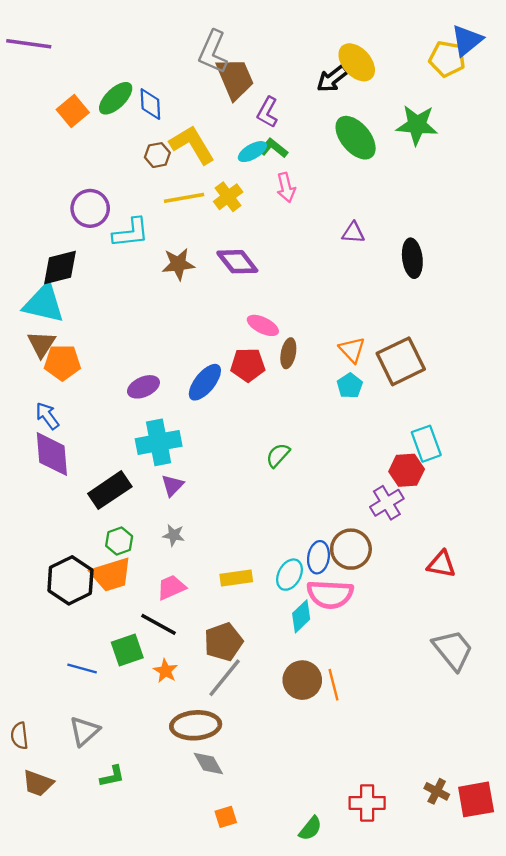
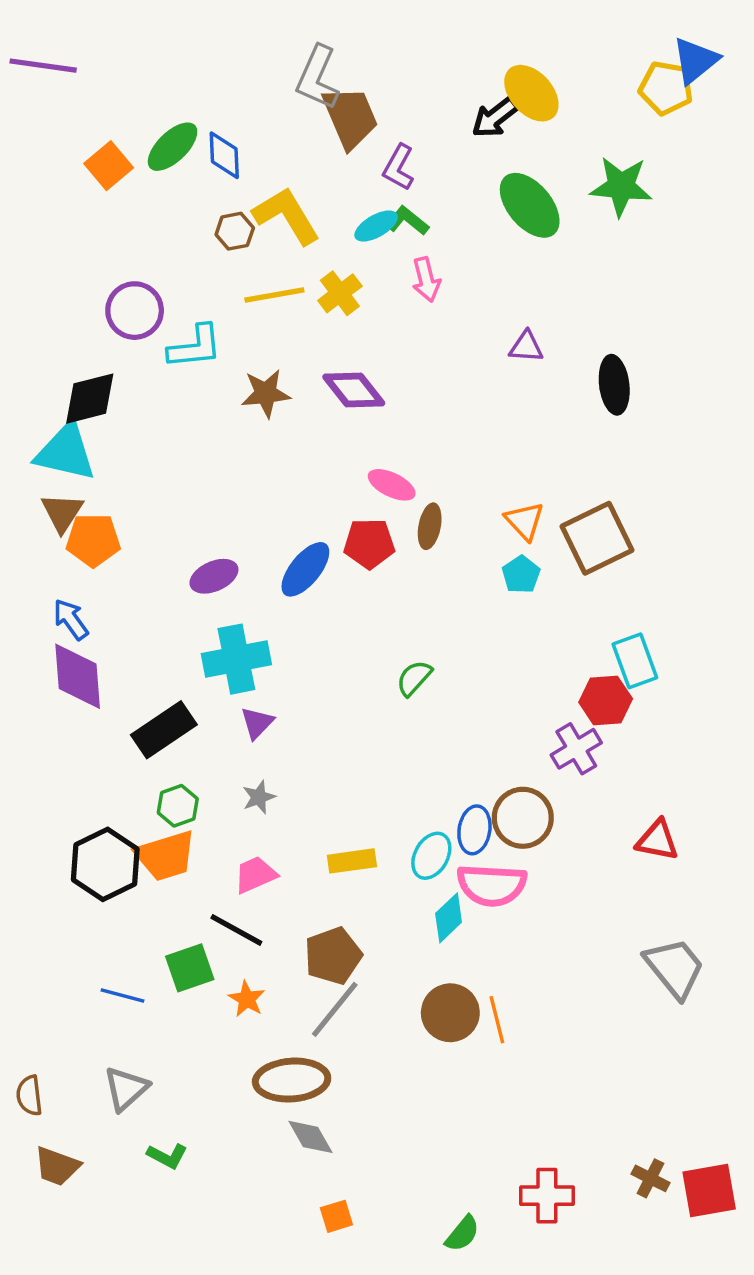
gray star: (174, 535) -> (259, 797), turned -30
green L-shape: (112, 776) -> (167, 1156), turned 40

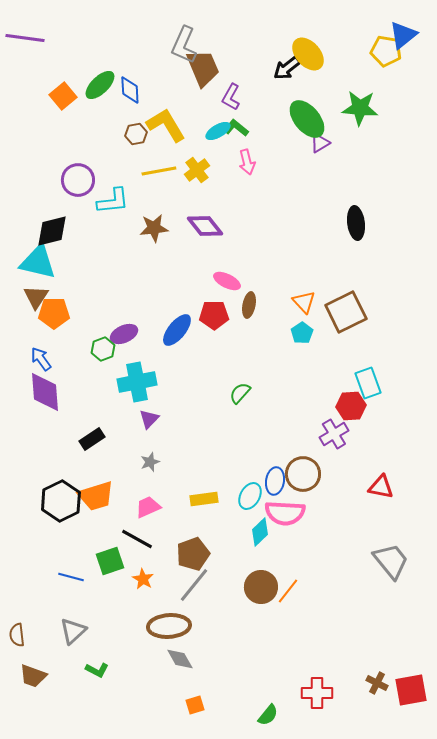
purple triangle: (526, 347) -> (320, 143), moved, turned -35
black rectangle: (164, 730) -> (92, 439), moved, size x0.7
green hexagon: (178, 806) -> (103, 349), moved
orange line: (497, 1020) -> (288, 591), turned 52

